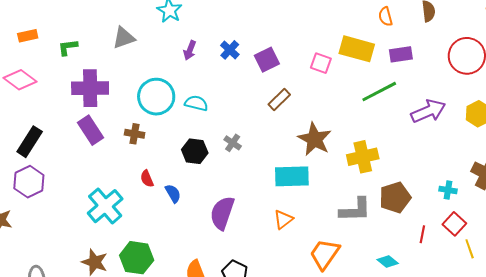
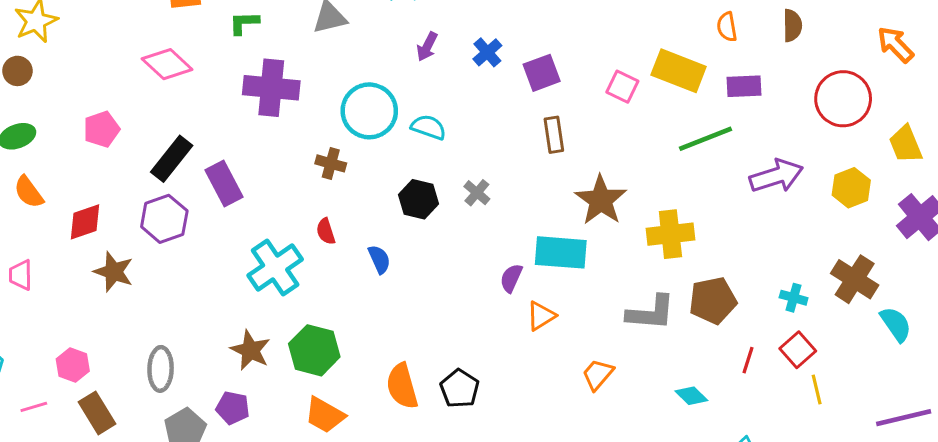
brown rectangle: (279, 99) -> (554, 135), turned -60
purple rectangle: (90, 130) -> (224, 184), moved
red semicircle: (147, 179) -> (326, 231), moved
purple semicircle: (222, 213) -> (511, 278), moved, size x0.6
orange trapezoid: (325, 254) -> (598, 375), size x0.7

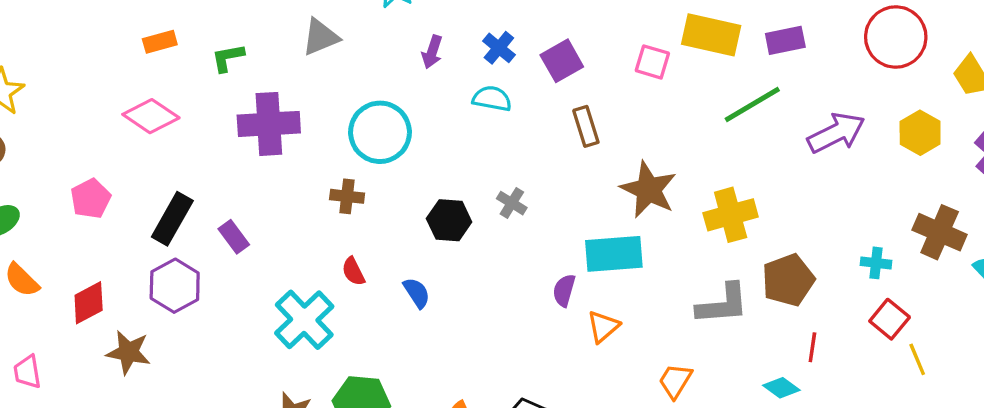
cyan semicircle: (428, 127) -> (492, 99), moved
purple rectangle: (224, 184) -> (234, 237), size x0.7
red line: (748, 360) -> (812, 347), moved

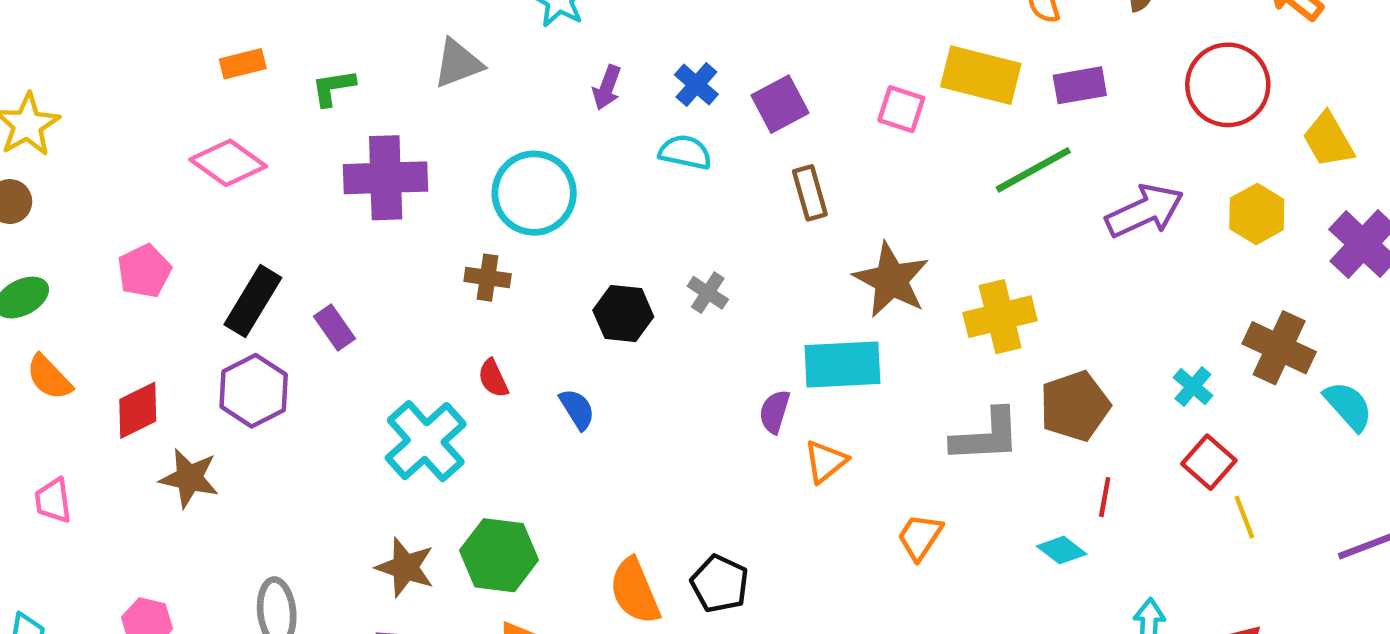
cyan cross: (876, 263) -> (1193, 386), turned 32

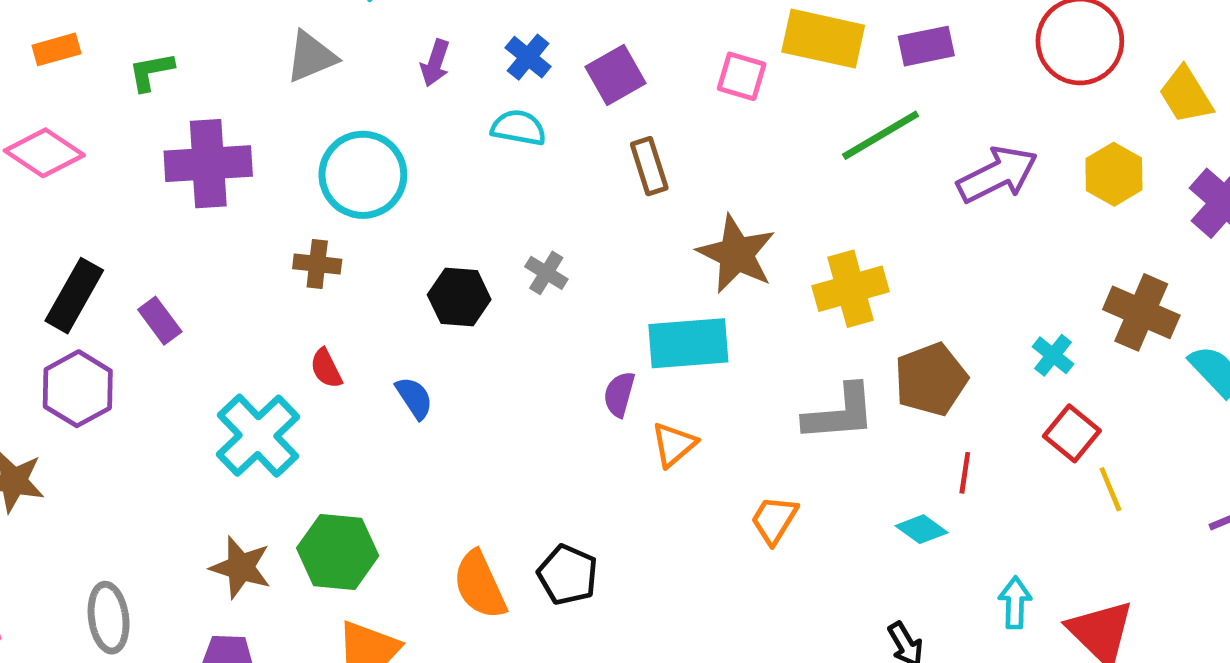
gray triangle: (458, 63) -> (311, 57), moved

